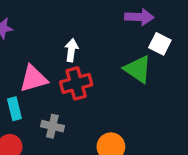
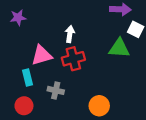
green triangle: (138, 69) -> (119, 48), turned -30

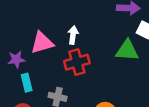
purple star: (18, 18) -> (16, 59), moved
pink triangle: (42, 55) -> (42, 43), moved

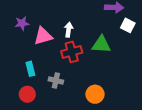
green triangle: (127, 50) -> (101, 44), moved
purple star: (16, 59) -> (22, 23), moved

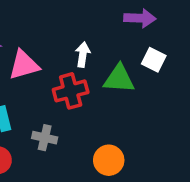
white square: (128, 25) -> (154, 60), moved
white arrow: (69, 30) -> (83, 55), moved

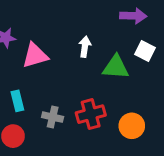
red cross: (71, 91) -> (91, 114), moved
orange circle: (109, 160) -> (132, 126), moved

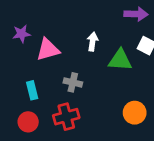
red cross: (91, 114) -> (66, 117), moved
gray cross: (53, 117) -> (73, 82), moved

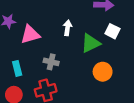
green triangle: (120, 60) -> (91, 43), turned -30
orange circle: (135, 113) -> (103, 72), moved

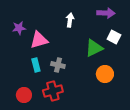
white arrow: (68, 28) -> (70, 20), moved
cyan rectangle: (17, 68) -> (36, 65), moved

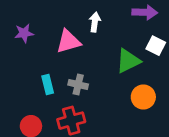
pink triangle: (39, 40) -> (68, 42), moved

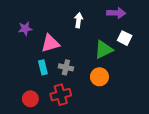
pink triangle: (68, 42) -> (50, 43), moved
orange circle: (143, 97) -> (99, 77), moved

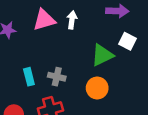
pink triangle: (50, 43) -> (44, 20), moved

